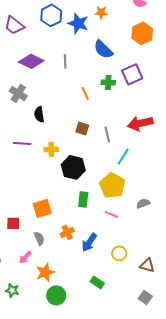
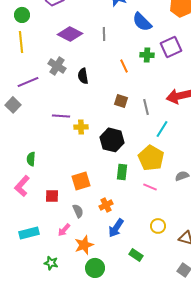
black semicircle: (39, 114) -> (83, 76), moved
yellow cross: (51, 149) -> (81, 127), moved
blue arrow: (89, 242) -> (116, 228), moved

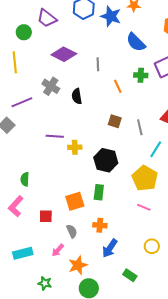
green circle: (22, 15) -> (24, 32), moved
gray line: (104, 34) -> (98, 64), moved
green rectangle: (122, 172) -> (99, 192), moved
orange cross: (106, 205) -> (100, 225), turned 32

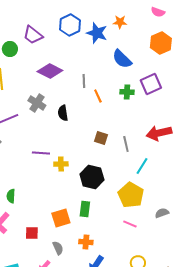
orange line: (118, 86) -> (98, 96), moved

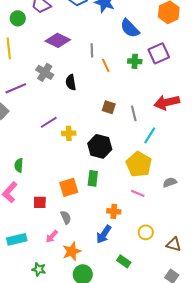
purple line: (41, 153) -> (49, 122), turned -36
orange cross: (86, 242) -> (114, 211), moved

